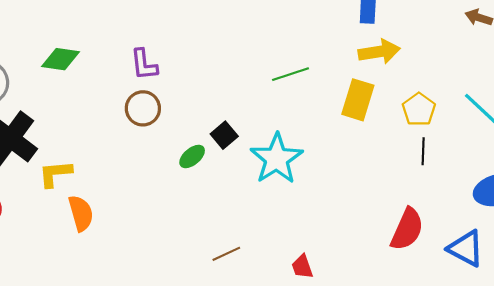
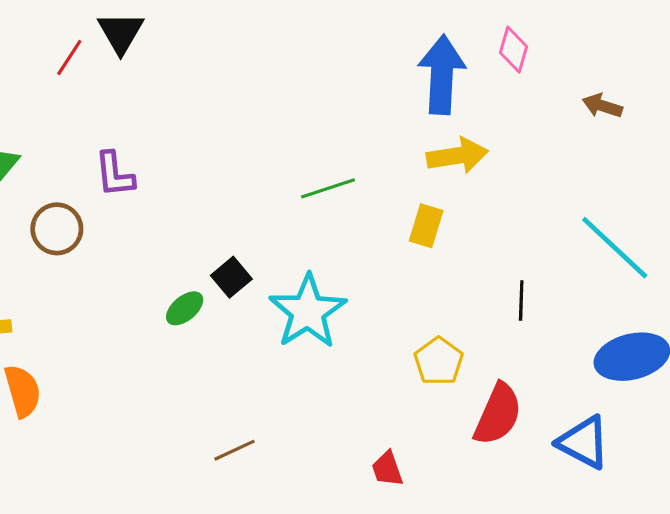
yellow rectangle: (358, 100) -> (426, 226), size x0.7
brown circle: (143, 108) -> (57, 229), moved
yellow pentagon: (419, 109) -> (439, 361), moved
red trapezoid: (302, 267) -> (387, 469), moved

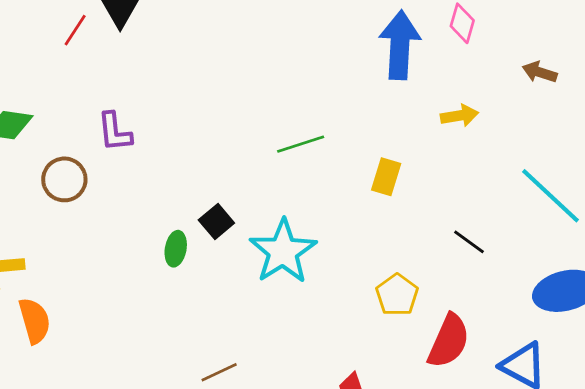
yellow arrow: (457, 156) -> (459, 116), moved, size x0.7
black line: (521, 301) -> (469, 242), turned -56
green ellipse: (185, 308) -> (176, 249), turned -40

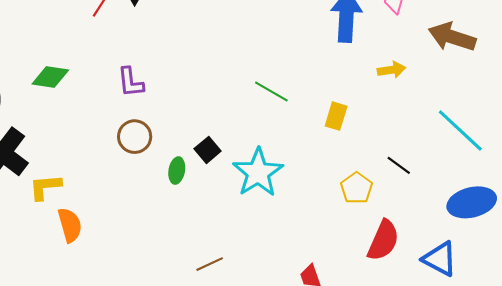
brown arrow: (540, 72) -> (452, 37), size x1.8
green line: (301, 144) -> (271, 91), turned 48
brown circle: (64, 179) -> (135, 137), moved
yellow pentagon: (397, 295) -> (357, 188), moved

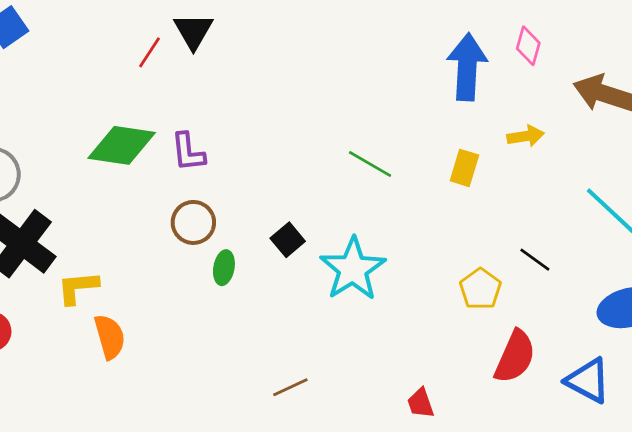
green diamond: (50, 77) -> (122, 145), moved, size x1.4
yellow rectangle: (336, 116) -> (464, 168), moved
green ellipse: (177, 171) -> (224, 268), moved

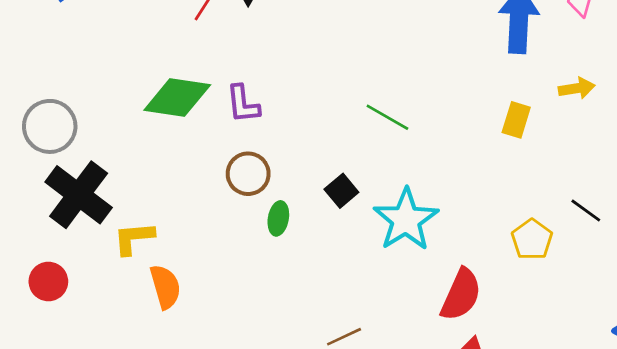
green line: (370, 164) -> (387, 117), moved
red semicircle: (515, 357) -> (461, 295), moved

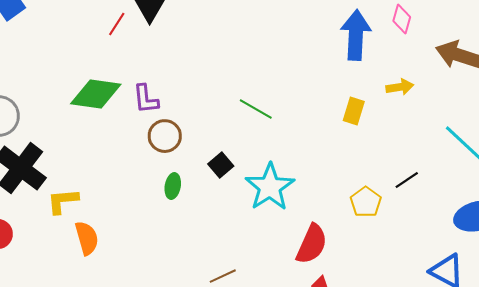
brown circle: (248, 174) -> (165, 136), moved
black line: (586, 211) -> (407, 180), turned -70

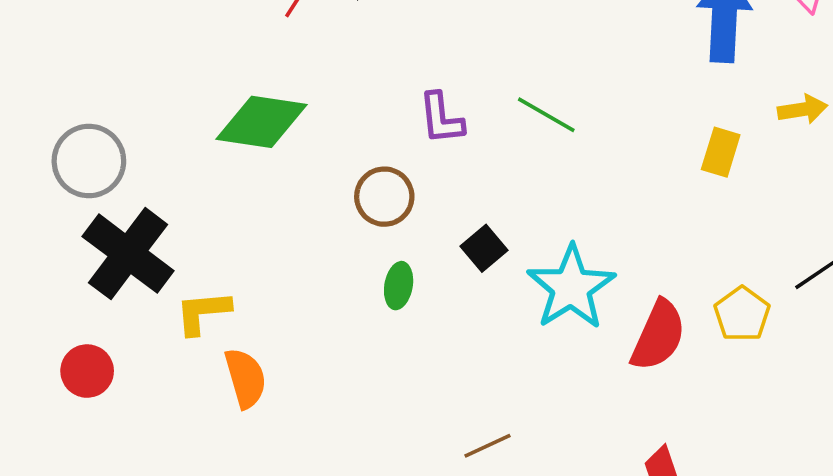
purple L-shape: (146, 99) -> (441, 118), moved
green line: (256, 109) -> (546, 115), moved
red semicircle: (312, 244) -> (658, 335), moved

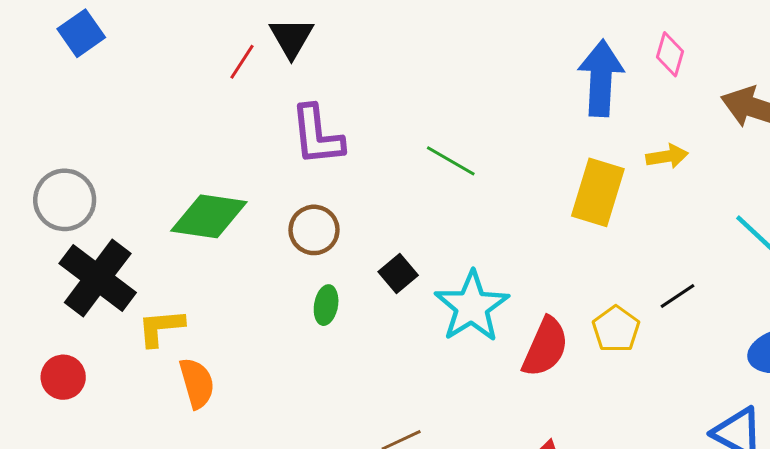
purple L-shape: (441, 118) -> (317, 135), moved, size x1.4
green diamond: (262, 122) -> (209, 216), moved
yellow rectangle: (721, 152) -> (598, 192), size x1.6

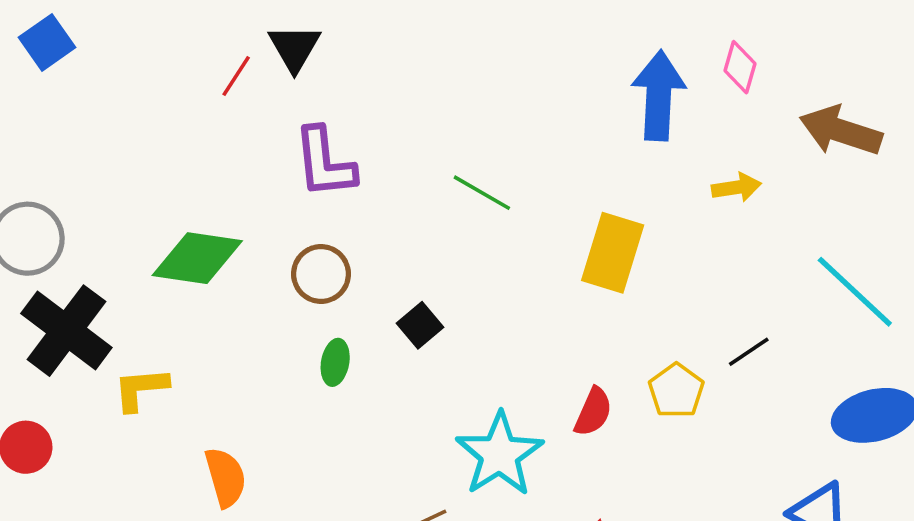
yellow rectangle: (598, 192) -> (613, 253), moved
cyan star: (472, 307) -> (500, 454), moved
red semicircle: (545, 347) -> (593, 412), size x0.7
orange semicircle: (197, 383) -> (226, 477), moved

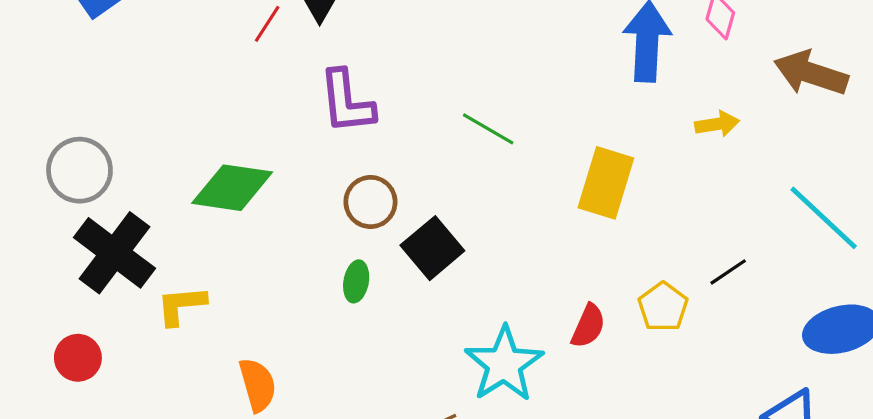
brown circle: (321, 274) -> (370, 202), moved
black square: (420, 325) -> (432, 248), size x1.5

